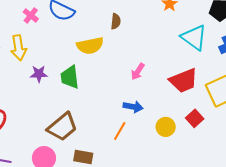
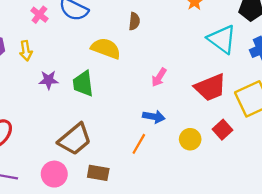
yellow semicircle: (90, 46) -> (106, 48), turned -148
yellow arrow: (19, 48) -> (26, 51), size x0.7

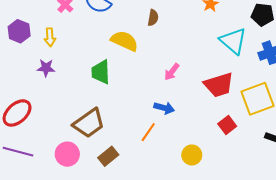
purple star: (49, 80) -> (46, 68), moved
yellow circle: (190, 139) -> (192, 155), moved
brown rectangle: (98, 173) -> (108, 156), turned -54

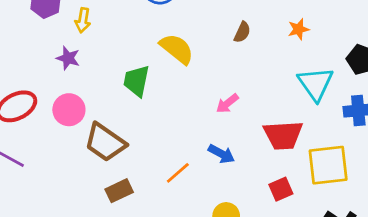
brown semicircle: (153, 18) -> (242, 32), moved
blue arrow: (164, 108) -> (221, 154), moved
brown trapezoid: (89, 123) -> (105, 142), turned 56
pink circle: (67, 154) -> (69, 110), moved

